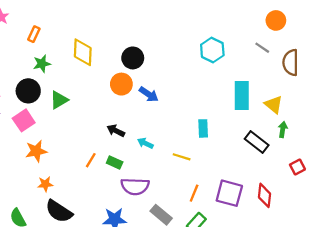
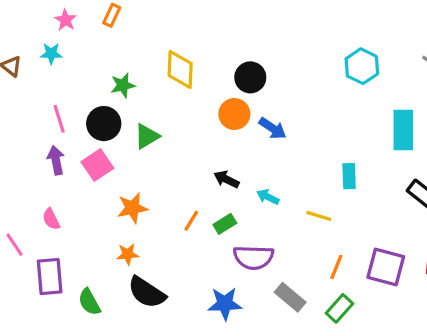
orange rectangle: (34, 34) -> (112, 15), moved
orange star: (36, 151) -> (132, 208), moved
green rectangle: (115, 162) -> (225, 224), turned -56

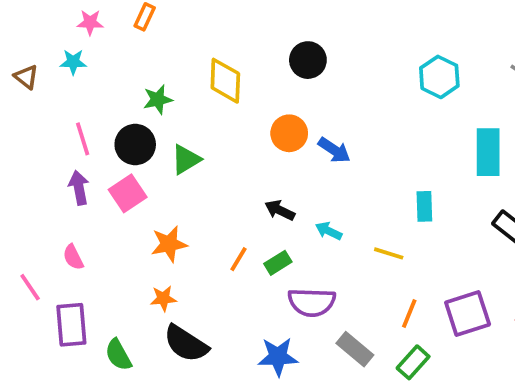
pink star: (66, 20) -> (90, 22), turned -30
black circle: (250, 77) -> (308, 60), moved
purple square: (386, 267) -> (468, 314), turned -33

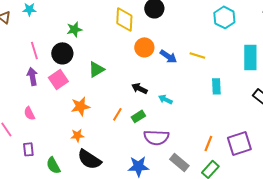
yellow diamond: (225, 81) -> (124, 19), moved
green triangle: (186, 160) -> (96, 69), moved
yellow line: (389, 253) -> (197, 55), moved
purple rectangle: (71, 325) -> (28, 149), size x0.6

